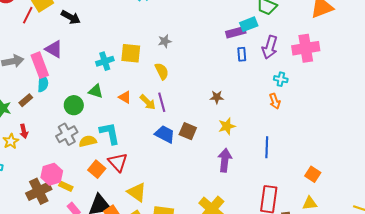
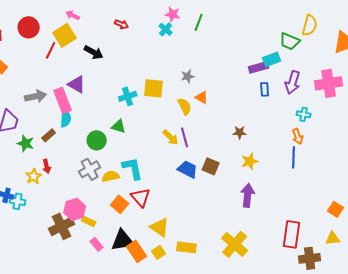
orange triangle: (125, 97) -> (202, 97), moved
blue line: (267, 147) -> (294, 157), moved

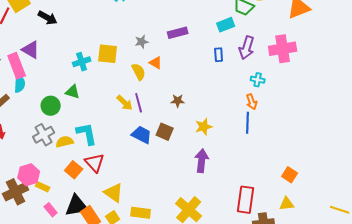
purple rectangle: (259, 67) -> (178, 33), moved
brown star: (240, 132) -> (178, 101), moved

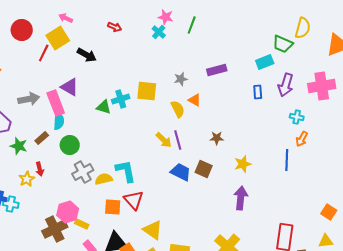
green triangle: (73, 92) -> (104, 107), moved
orange arrow: (252, 102) -> (302, 139), moved, turned 49
green circle: (51, 106) -> (70, 145), moved
orange square: (74, 170) -> (113, 207), turned -36

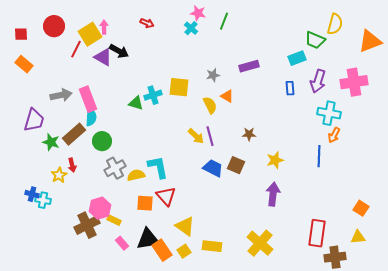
pink arrow: (66, 18) -> (104, 27), moved, turned 64
purple triangle: (70, 87) -> (103, 57), moved
cyan cross: (297, 117) -> (329, 113), size x1.6
brown rectangle: (42, 138) -> (74, 134), size x1.6

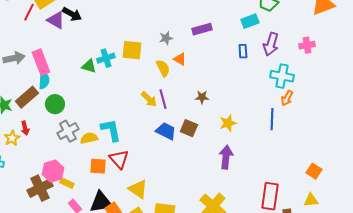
pink cross: (354, 82) -> (307, 45), size x0.6

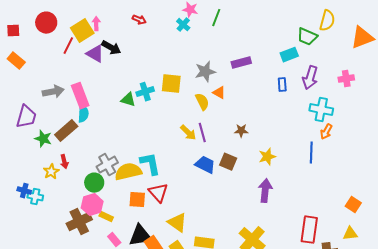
gray star: (166, 38) -> (205, 72), size x1.5
green circle: (55, 104) -> (94, 183), moved
yellow semicircle: (89, 138) -> (128, 172), size x1.5

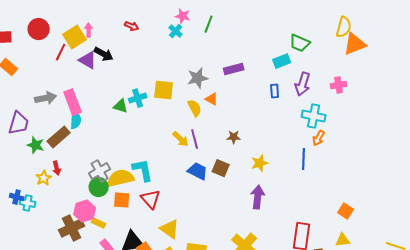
yellow semicircle: (327, 21) -> (344, 27), moved
green circle: (94, 183) -> (99, 187), moved
orange square: (137, 200) -> (122, 200), moved

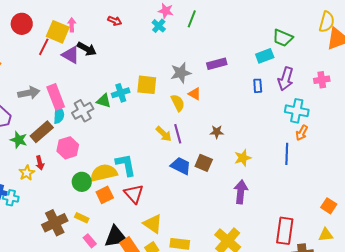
yellow square: (75, 37) -> (58, 32), turned -35
gray cross: (100, 171) -> (83, 111), moved
orange square: (122, 200) -> (105, 195), turned -30
pink hexagon: (85, 211) -> (68, 148), moved

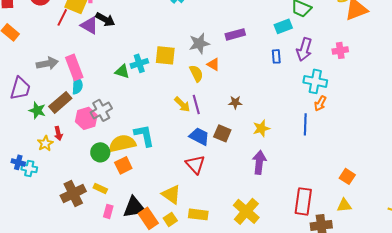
gray cross: (83, 111) -> (101, 110), moved
red triangle: (134, 194) -> (195, 164), moved
pink rectangle: (90, 241) -> (108, 211), turned 56

